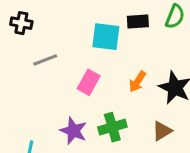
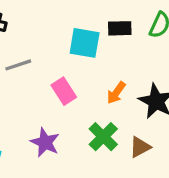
pink rectangle: (89, 82) -> (64, 91), turned -65
green cross: (112, 127) -> (103, 137), moved, turned -32

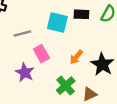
gray line: (18, 65) -> (22, 34), moved
purple star: (45, 142) -> (25, 72), moved

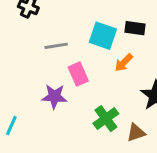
orange arrow: (76, 57) -> (124, 63), moved
purple star: (25, 72) -> (54, 97), turned -30

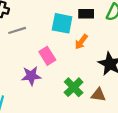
gray line: (56, 46) -> (17, 30), moved
brown triangle: (136, 133) -> (98, 95), turned 35

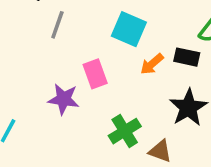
black rectangle: (86, 14) -> (187, 57), moved
gray line: (17, 30) -> (57, 25), turned -66

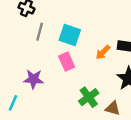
cyan square: (129, 29) -> (70, 35), moved
purple star: (64, 99) -> (34, 79), moved

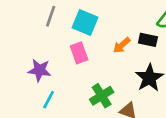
cyan line: (13, 103) -> (49, 100), moved

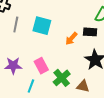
pink rectangle: (79, 53) -> (41, 66), moved
cyan line: (49, 100) -> (31, 86), moved

